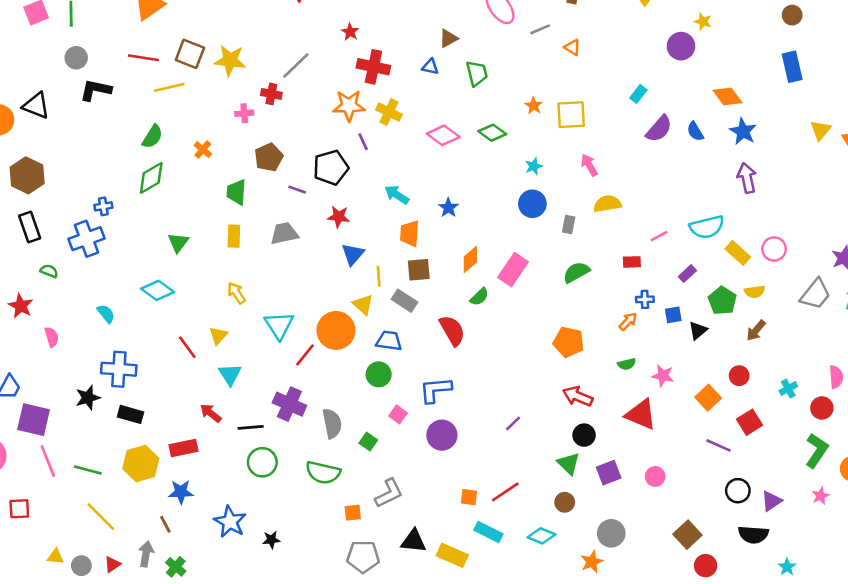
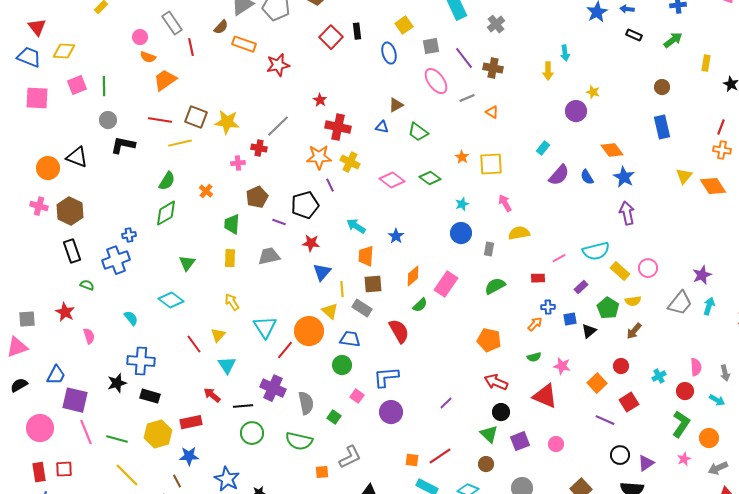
green trapezoid: (477, 73) -> (418, 132), turned 140

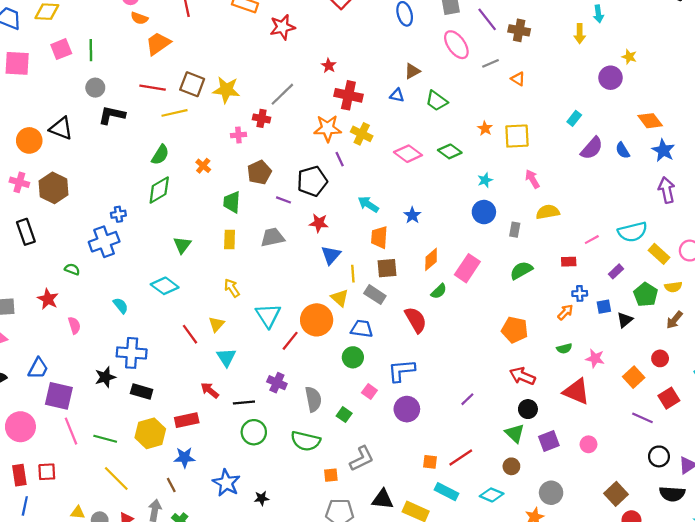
black rectangle: (72, 251) -> (26, 232), moved
purple cross: (273, 388) -> (277, 383), size x0.7

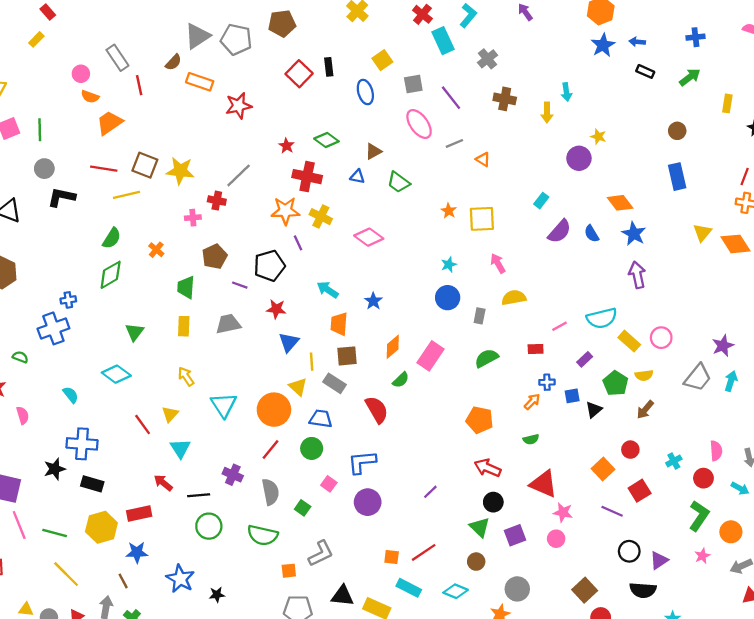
brown cross: (519, 30) -> (505, 99), moved
green diamond: (450, 151) -> (326, 140), moved
red line: (290, 341) -> (271, 450), moved
pink star: (595, 358) -> (563, 512), moved

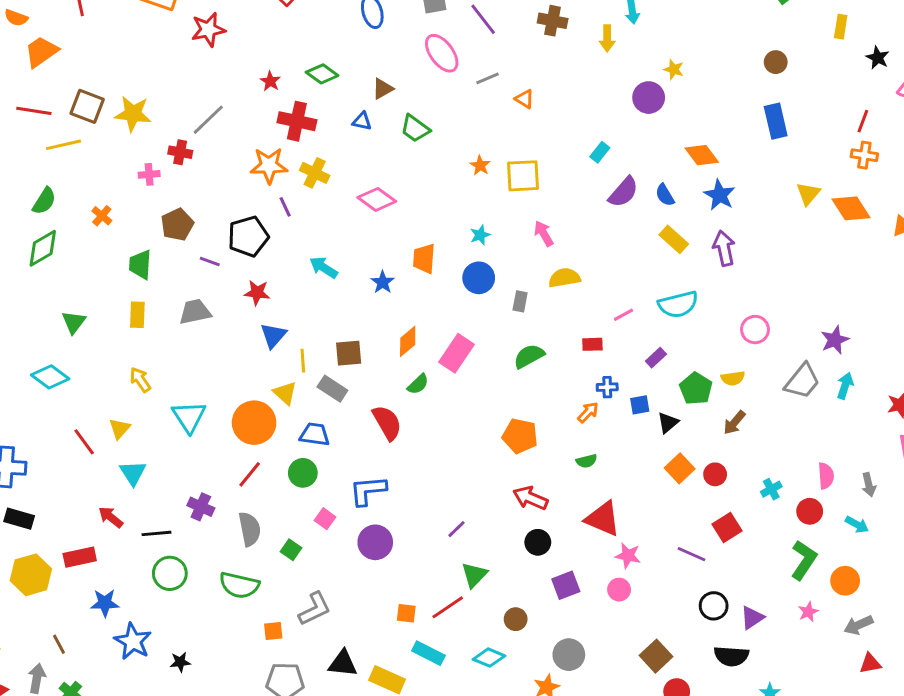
orange trapezoid: (339, 324) -> (424, 259), moved
yellow rectangle: (629, 341) -> (674, 239), moved
orange square: (603, 469) -> (680, 468), moved
green triangle: (480, 527) -> (474, 575), moved, turned 30
blue star: (137, 552) -> (105, 603), moved

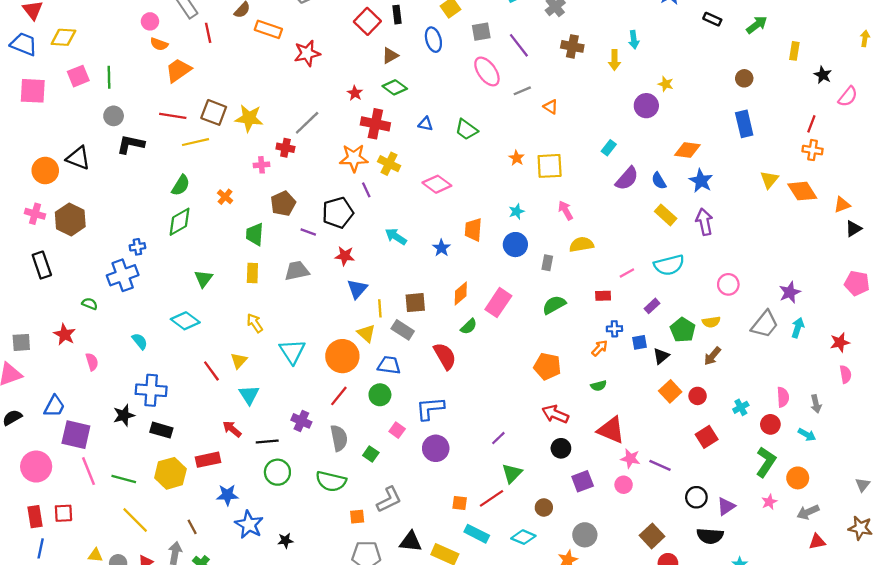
brown triangle: (383, 89) -> (390, 56), moved
orange diamond: (702, 155) -> (687, 150), turned -45
purple line: (691, 554) -> (660, 465), moved

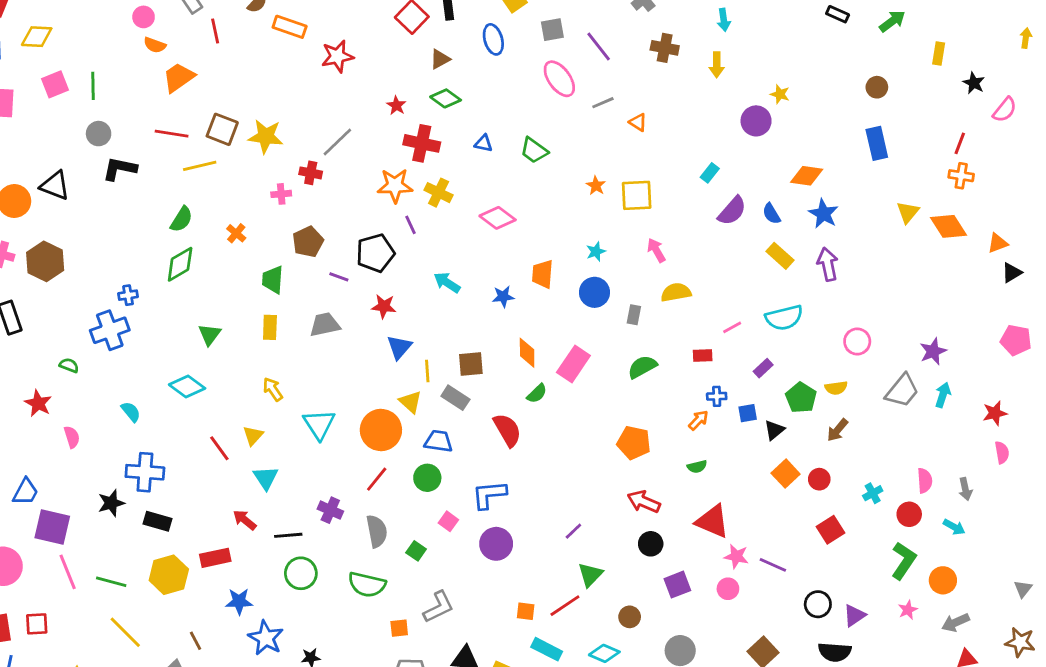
cyan arrow: (634, 40) -> (724, 20), moved
blue star: (441, 248) -> (503, 297), turned 30
orange diamond: (461, 293) -> (527, 353), turned -50

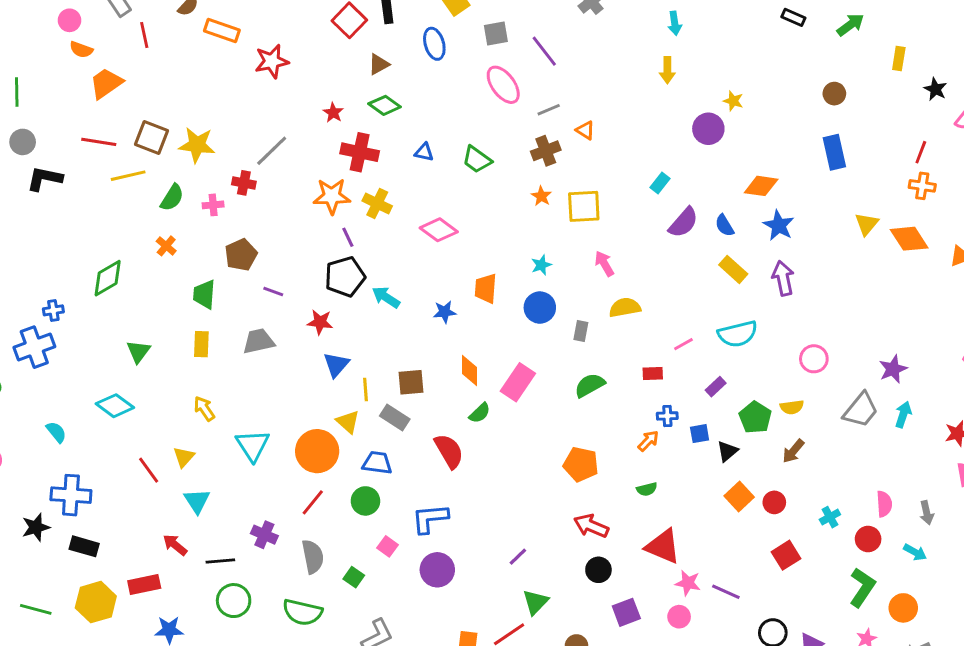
brown cross: (665, 48) -> (546, 151), moved, turned -32
green semicircle: (181, 219) -> (172, 198), moved
black pentagon: (375, 253) -> (345, 277), moved

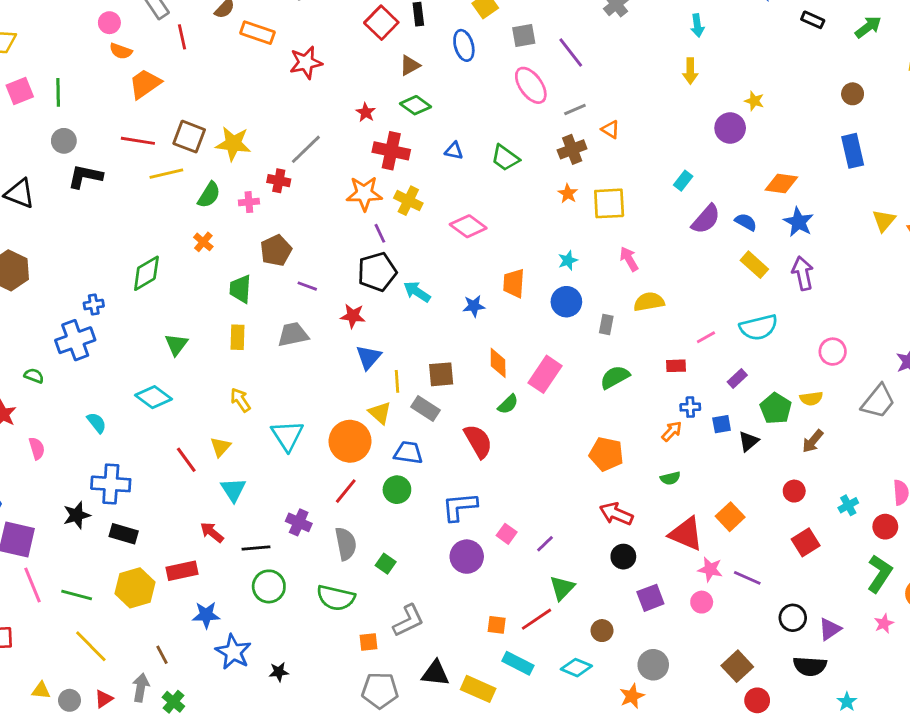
blue semicircle: (724, 225) -> (746, 222), turned 150
orange square: (739, 497) -> (730, 517), moved
pink square: (387, 546) -> (507, 534), moved

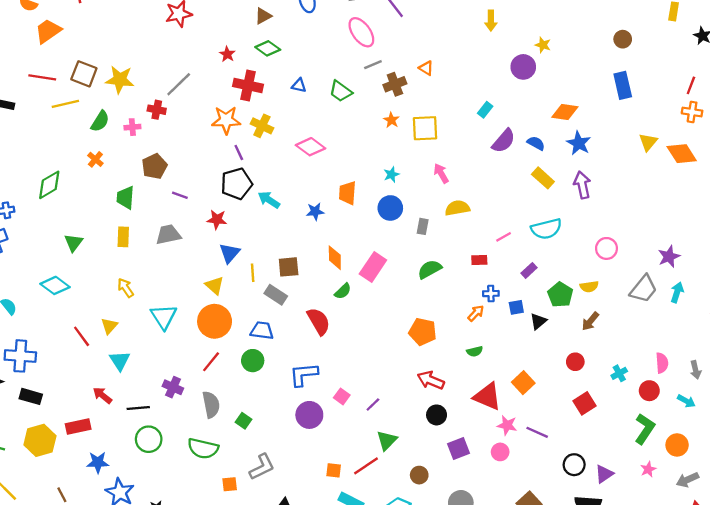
gray line: (575, 110) -> (373, 65), moved
yellow triangle: (380, 413) -> (215, 285), moved

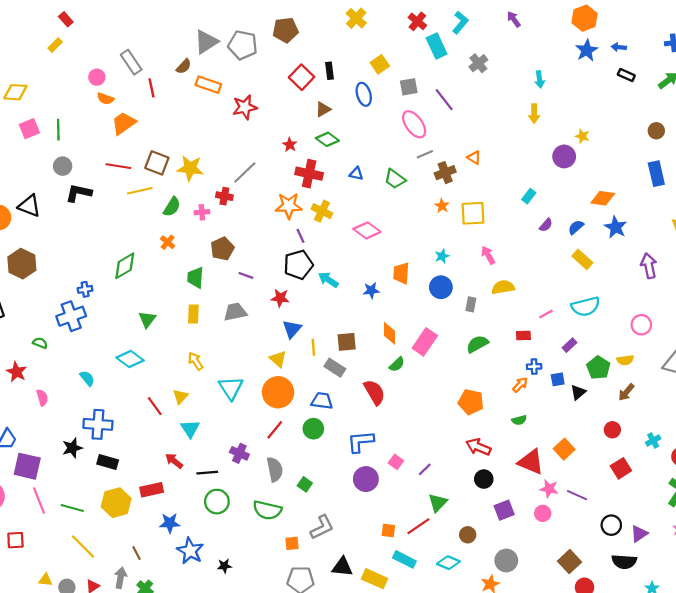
purple semicircle: (504, 141) -> (546, 225), size x0.6
blue semicircle: (536, 143) -> (576, 227), turned -70
purple arrow: (582, 185) -> (649, 266), moved

